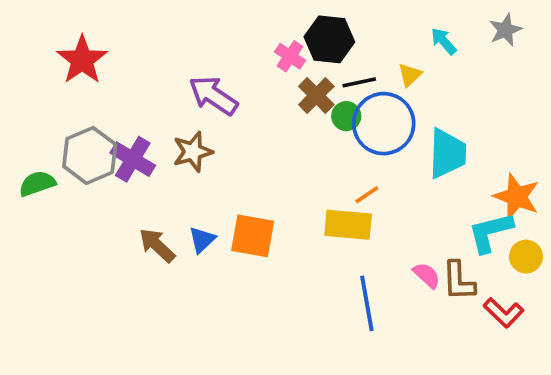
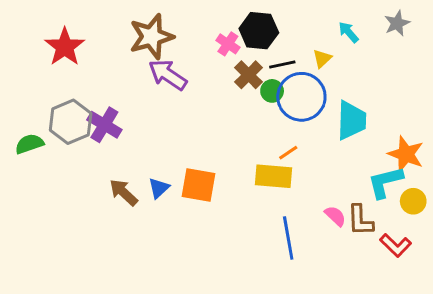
brown star: (193, 152) -> (151, 37), moved, size x1.4

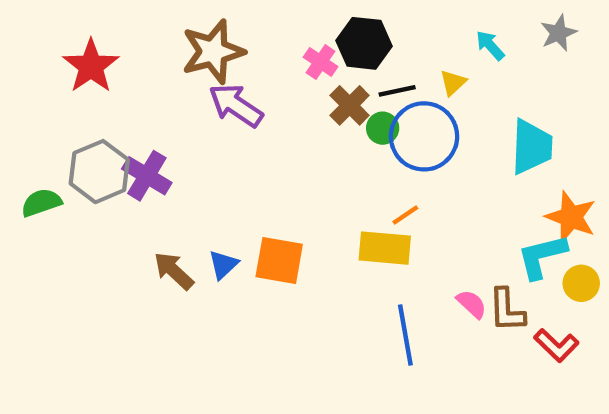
cyan trapezoid: (351, 120) -> (532, 147), moved

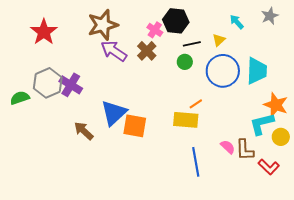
brown cross: (350, 105) -> (147, 51), moved
blue circle: (424, 136) -> (223, 71), moved
blue triangle: (223, 265) -> (114, 113), moved, size x1.8

